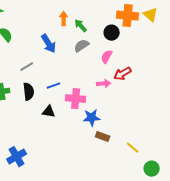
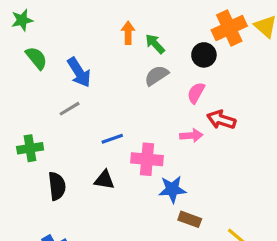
orange cross: (128, 16) -> (229, 28), turned -30
blue arrow: (49, 44) -> (79, 72), moved
red arrow: (123, 74) -> (221, 120), turned 48
black semicircle: (29, 92) -> (57, 186), moved

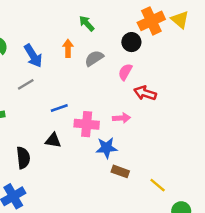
orange arrow: (128, 33) -> (68, 48), moved
green arrow: (155, 44) -> (87, 23), moved
pink arrow: (191, 136) -> (121, 118), moved
black semicircle: (57, 186) -> (23, 158), moved

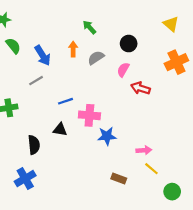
orange cross: (151, 21) -> (176, 62), moved
pink arrow: (121, 118) -> (144, 150), moved
brown rectangle: (120, 171) -> (119, 179), moved

